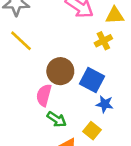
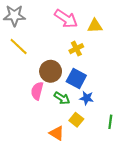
yellow cross: (103, 41) -> (76, 49), moved
green arrow: (57, 119) -> (62, 98), moved

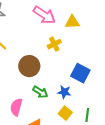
blue square: (76, 78) -> (80, 73), moved
pink semicircle: (37, 91) -> (16, 107), moved
yellow square: (76, 120) -> (65, 113), moved

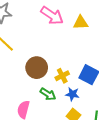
yellow cross: (54, 44) -> (62, 76), moved

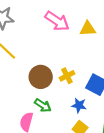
yellow cross: (62, 76) -> (67, 76), moved
green arrow: (48, 94) -> (43, 105), moved

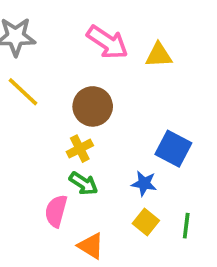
yellow cross: (67, 76) -> (80, 149), moved
brown circle: (41, 77) -> (93, 106), moved

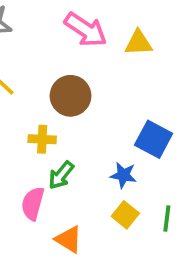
yellow cross: (80, 149) -> (42, 139), moved, turned 30
green arrow: (83, 183) -> (61, 175), turned 96

